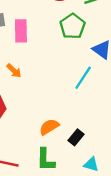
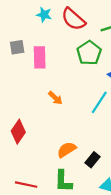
orange arrow: (14, 71) -> (55, 98), moved

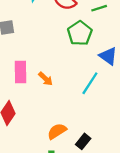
pink rectangle: (40, 57) -> (20, 72), moved

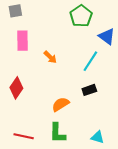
pink rectangle: (20, 72) -> (23, 41), moved
black rectangle: (83, 141) -> (89, 90), moved, turned 32

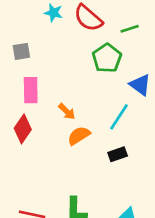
red diamond: (16, 88) -> (23, 129), moved
orange semicircle: (61, 104) -> (79, 136), moved

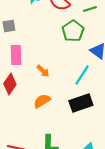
orange semicircle: (79, 136) -> (42, 101), moved
black rectangle: (118, 154) -> (81, 103), size x1.6

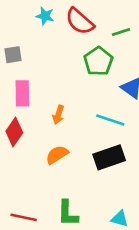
orange arrow: (43, 71) -> (58, 115), turned 64
cyan line: (82, 75) -> (110, 120), turned 75

